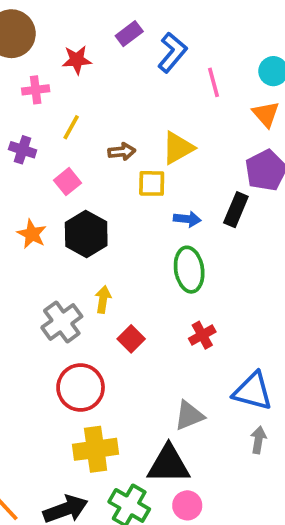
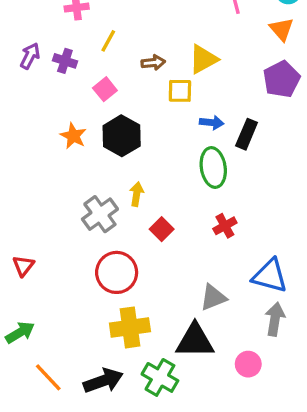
black rectangle: (236, 210) -> (247, 134), moved
gray arrow: (258, 440) -> (275, 319), size x1.4
pink circle: (187, 505) -> (248, 364), moved

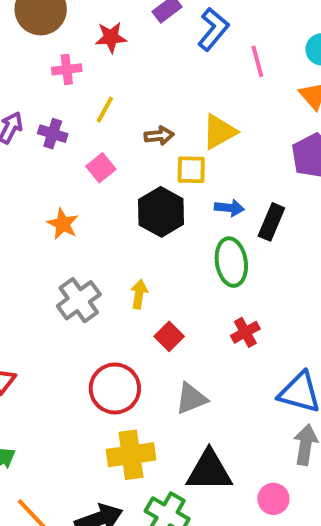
black hexagon: (122, 136) -> (161, 212), moved
gray cross: (100, 214) -> (79, 300), moved
gray triangle: (213, 297) -> (191, 399), moved

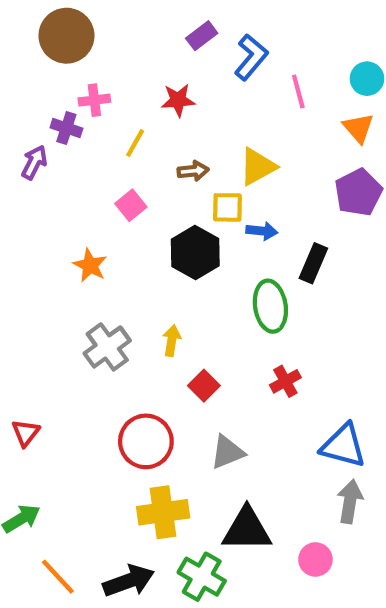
red star: (111, 37) -> (178, 100), moved
purple cross: (53, 134) -> (66, 128), moved
blue arrow: (229, 208) -> (262, 231), moved

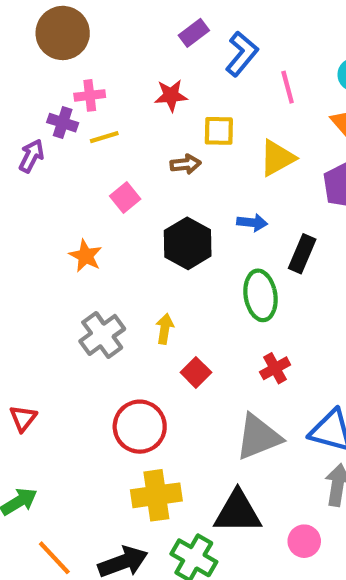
yellow line: (135, 143) -> (104, 137), moved, turned 44
yellow triangle: (258, 167) -> (277, 158), moved
yellow square: (227, 207) -> (219, 131), moved
gray triangle: (227, 452) -> (258, 437), moved, size x1.4

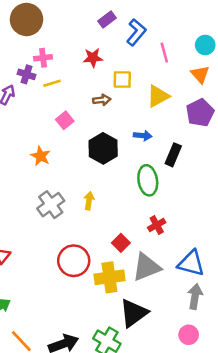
red square: (196, 372) -> (121, 243), moved
yellow cross: (156, 495) -> (109, 277), moved
black triangle: (238, 512) -> (134, 313), turned -36
pink circle: (304, 541) -> (189, 335), moved

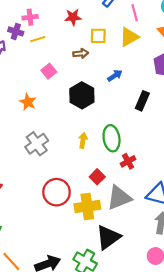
yellow triangle: (158, 96) -> (129, 37), moved
blue arrow: (143, 136) -> (115, 76), moved, turned -40
green ellipse: (148, 180) -> (112, 138), moved
yellow arrow: (89, 201) -> (83, 140), moved

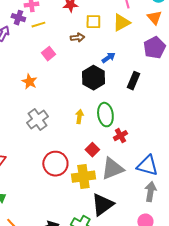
black hexagon: (82, 95) -> (93, 78), moved

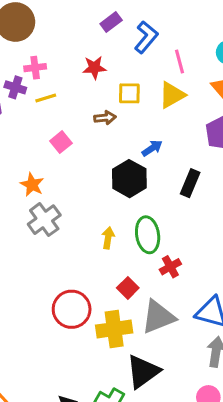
gray cross: (37, 120) -> (44, 220), moved

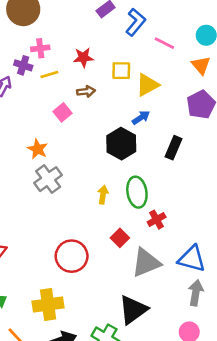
pink line: (179, 62) -> (164, 43), turned -48
red star: (94, 68) -> (83, 57), moved
yellow triangle: (172, 95) -> (147, 85), moved
brown arrow: (105, 118) -> (86, 91), moved
yellow cross: (114, 329) -> (48, 304), moved

